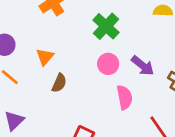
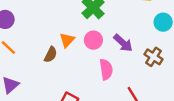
orange triangle: (45, 57) -> (67, 40), moved

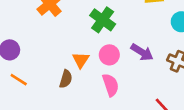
pink semicircle: (106, 69) -> (111, 85), moved

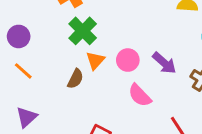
green cross: (103, 20) -> (83, 31), moved
pink semicircle: (111, 85) -> (140, 95), moved, turned 145

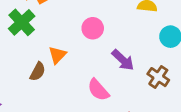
green cross: (83, 31) -> (22, 22), moved
pink circle: (128, 60) -> (93, 28), moved

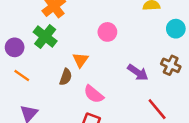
purple arrow: (123, 60) -> (138, 72), moved
pink semicircle: (98, 90) -> (94, 94), moved

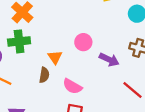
pink circle: (107, 32) -> (83, 42), moved
green cross: (45, 37) -> (19, 41), turned -35

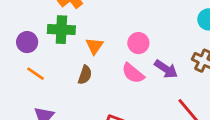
orange triangle: (55, 57) -> (94, 46), moved
pink semicircle: (72, 86) -> (133, 73), moved

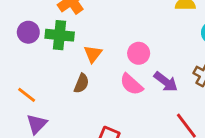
purple circle: (27, 42) -> (28, 32), moved
orange line: (35, 74) -> (27, 95), moved

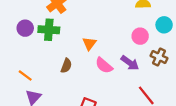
pink circle: (139, 53) -> (140, 36), moved
orange triangle: (93, 54) -> (89, 44), moved

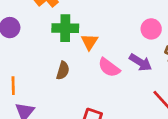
green cross: (49, 30) -> (65, 28), moved
orange line: (25, 75) -> (13, 86), turned 56

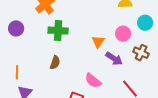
orange triangle: (90, 42) -> (98, 42), moved
pink semicircle: (109, 68) -> (93, 81), moved

